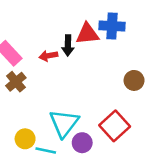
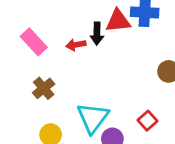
brown cross: (16, 82) -> (44, 88), moved
red square: (115, 126) -> (147, 121), size x0.6

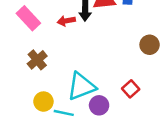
cyan triangle: (93, 118) -> (81, 86), turned 32

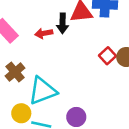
cyan triangle: (81, 86) -> (43, 91), moved
red square: (131, 89) -> (108, 56), moved

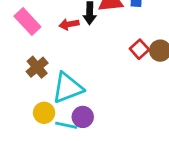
purple circle: (76, 117) -> (83, 117), moved

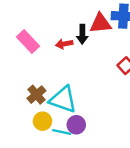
brown cross: (37, 67) -> (36, 95), moved
cyan triangle: (68, 88) -> (63, 99), turned 40

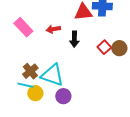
black arrow: (82, 34) -> (74, 39), moved
cyan line: (62, 132) -> (25, 85), moved

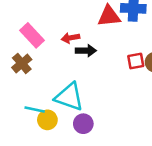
black arrow: (74, 39) -> (86, 51), moved, turned -91
red square: (104, 47) -> (136, 61), turned 32
brown cross: (30, 71) -> (22, 63), moved

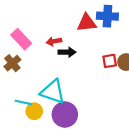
purple circle: (83, 124) -> (65, 115), size x1.5

